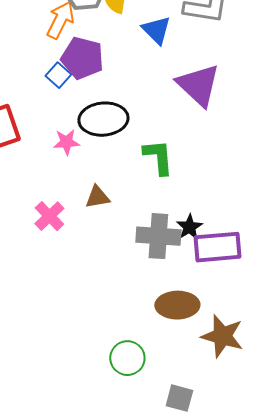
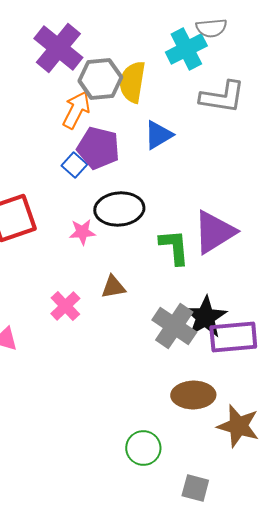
blue triangle: (156, 30) -> (158, 135), moved, turned 44
purple triangle: (198, 85) -> (214, 232), moved, turned 45
black star: (189, 227) -> (205, 317), size x1.6
gray cross: (158, 236) -> (174, 326), turned 30

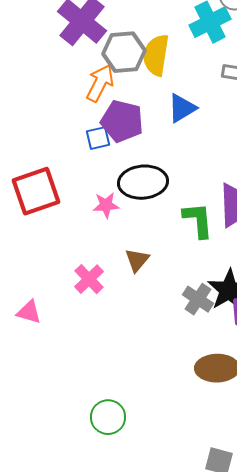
blue square: (74, 165) -> (98, 138), turned 35
brown triangle: (113, 287) -> (137, 260), turned -40
gray cross: (174, 326) -> (198, 299), size x0.7
green circle: (143, 448) -> (108, 417), moved

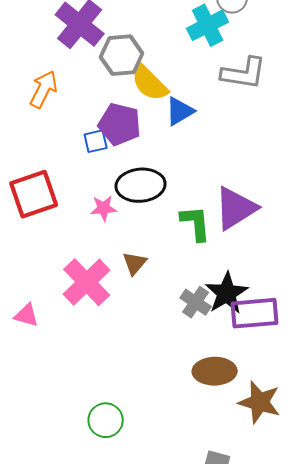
yellow semicircle: (156, 55) -> (150, 83), moved, turned -54
orange arrow: (100, 83) -> (44, 89), moved
pink cross: (89, 279) -> (87, 282), size x1.6

